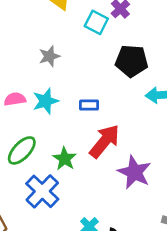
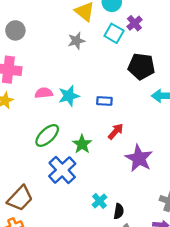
gray star: (49, 56) -> (76, 41), moved
red arrow: (105, 141) -> (116, 131), size x0.6

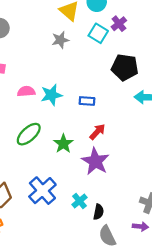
purple star: (139, 158) -> (95, 161), moved
blue cross: (62, 170) -> (42, 191), moved

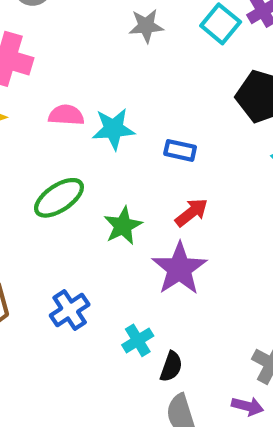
blue cross: (42, 191) -> (70, 310), size x0.7

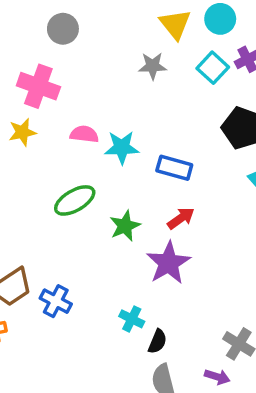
blue rectangle: (180, 150) -> (174, 168), size x1.4
blue cross: (70, 310) -> (56, 301), moved, turned -32
cyan cross: (138, 340) -> (132, 319), turned -35

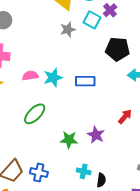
gray star: (153, 66) -> (68, 29), moved
red arrow: (181, 218) -> (125, 116), moved
green star: (125, 226) -> (69, 140), moved, turned -30
purple star: (168, 263) -> (96, 135), size x0.7

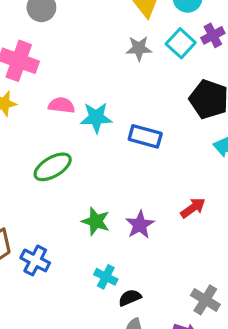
black semicircle: (101, 180) -> (130, 298), turned -136

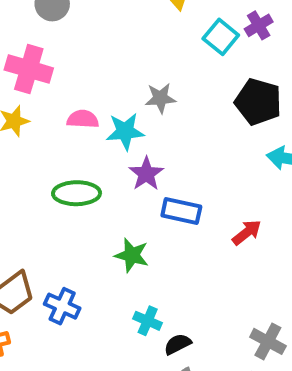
gray star: (139, 48) -> (160, 98), moved
blue rectangle: (145, 136) -> (181, 211), moved
green ellipse: (53, 167) -> (77, 193), turned 33
purple star: (140, 225) -> (146, 174), moved

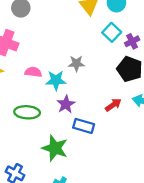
purple cross: (259, 25) -> (132, 41), moved
red arrow: (247, 232) -> (113, 105), moved
green star: (132, 255) -> (55, 148), size x1.4

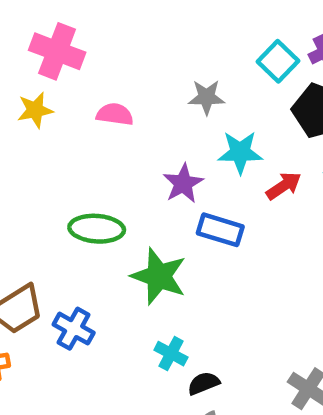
cyan square: (112, 32) -> (278, 61), moved
cyan star: (56, 80) -> (240, 152), moved
green ellipse: (27, 112) -> (97, 229), moved

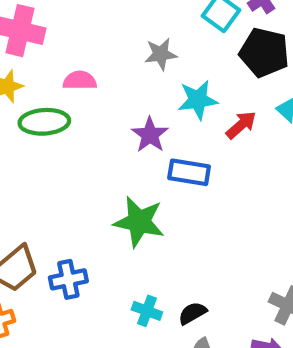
green ellipse: (97, 229) -> (44, 122), moved
blue cross: (74, 329) -> (68, 279), turned -33
cyan cross: (171, 354) -> (147, 311), moved

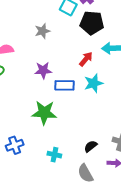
cyan star: (198, 100) -> (94, 83), moved
purple star: (150, 135) -> (43, 70), turned -30
black semicircle: (192, 313) -> (91, 146), moved

